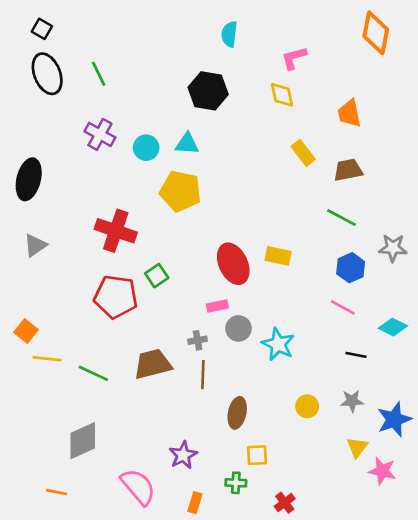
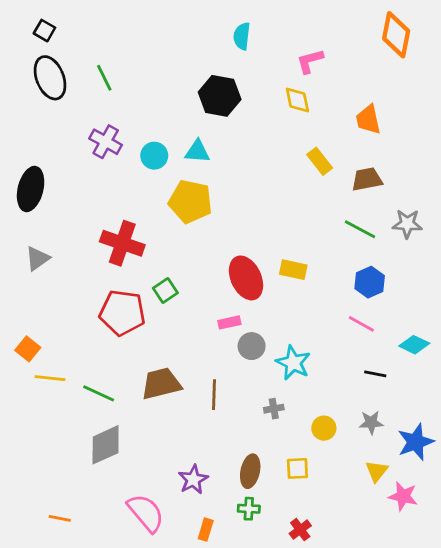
gray star: (393, 248) -> (407, 224), moved
gray cross: (198, 340) -> (274, 409), moved
brown ellipse: (237, 413) -> (250, 471), moved
gray diamond: (83, 441) -> (106, 445), moved
yellow square: (257, 455) -> (297, 468), moved

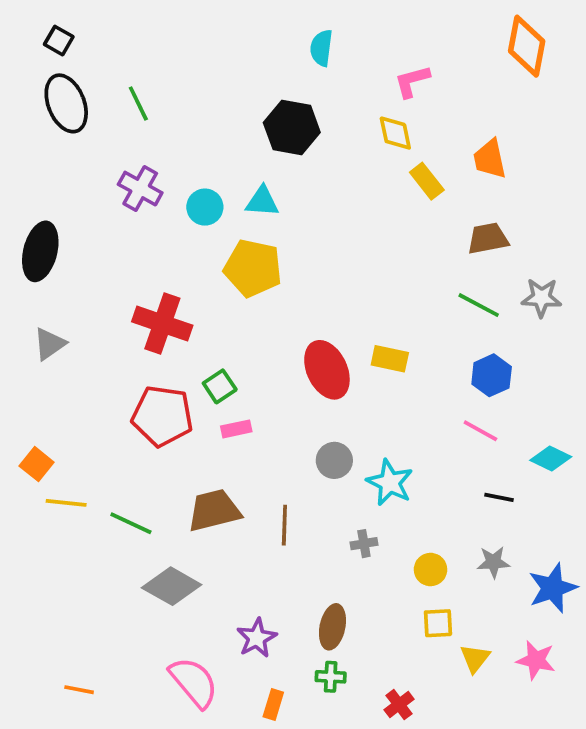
yellow rectangle: (320, 161) -> (427, 181), moved
pink rectangle: (229, 322) -> (236, 429), moved
gray diamond: (106, 445) -> (172, 586), moved, turned 54
yellow square: (297, 468) -> (438, 623), moved
yellow triangle: (377, 471) -> (475, 658), moved

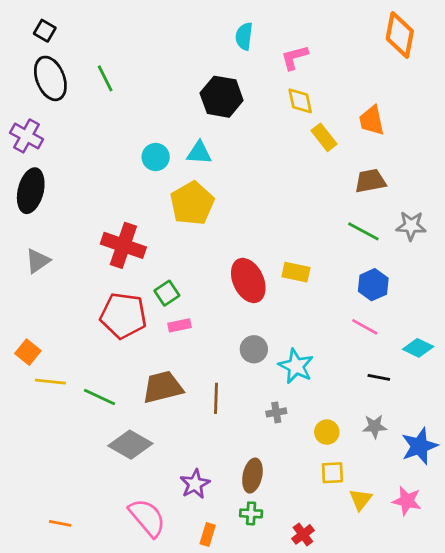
pink L-shape: (412, 81) -> (295, 57), moved
purple cross: (140, 189) -> (27, 136), moved
yellow pentagon: (253, 268) -> (192, 203), turned 30

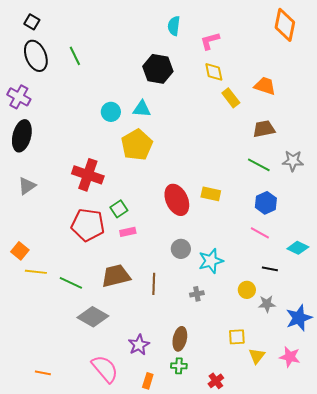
orange trapezoid: (372, 121) -> (265, 86), turned 120
cyan star: (296, 366) -> (211, 261), turned 30
yellow circle: (327, 432) -> (247, 290), moved

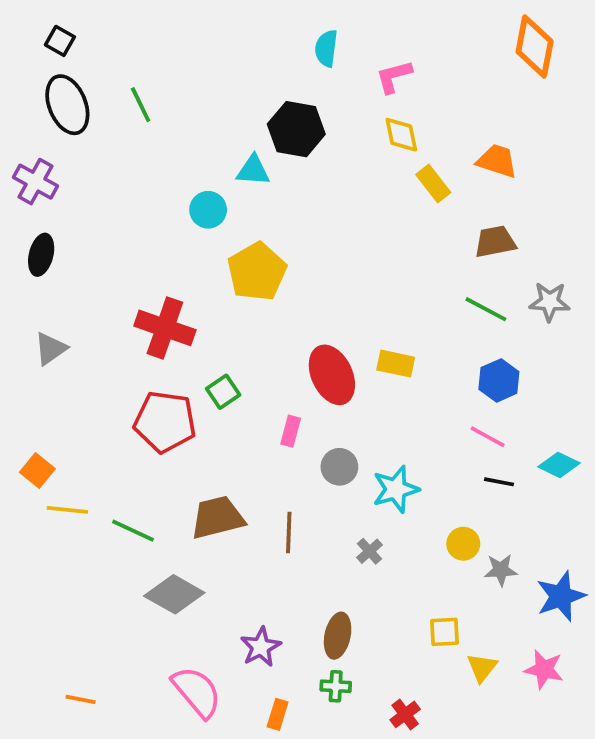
cyan triangle: (142, 109) -> (253, 170), moved
black ellipse: (22, 136) -> (41, 255), size x0.7
pink rectangle: (128, 232) -> (291, 431), moved, turned -63
black line: (270, 269) -> (499, 482), moved
gray cross: (197, 294) -> (369, 551), turned -32

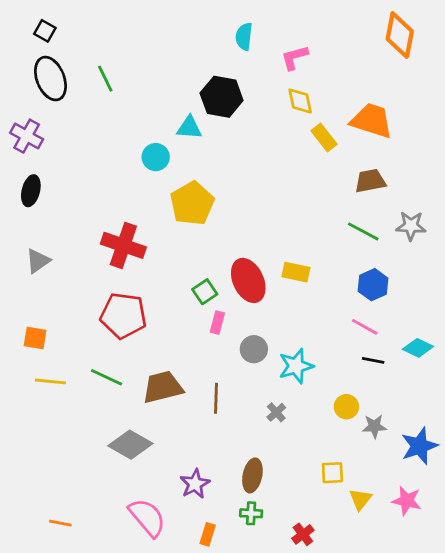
orange trapezoid: (497, 161) -> (372, 121), size x1.4
green square: (223, 392) -> (205, 292), moved
orange square: (37, 471) -> (35, 338), moved, turned -30
green line: (133, 531) -> (107, 377), moved

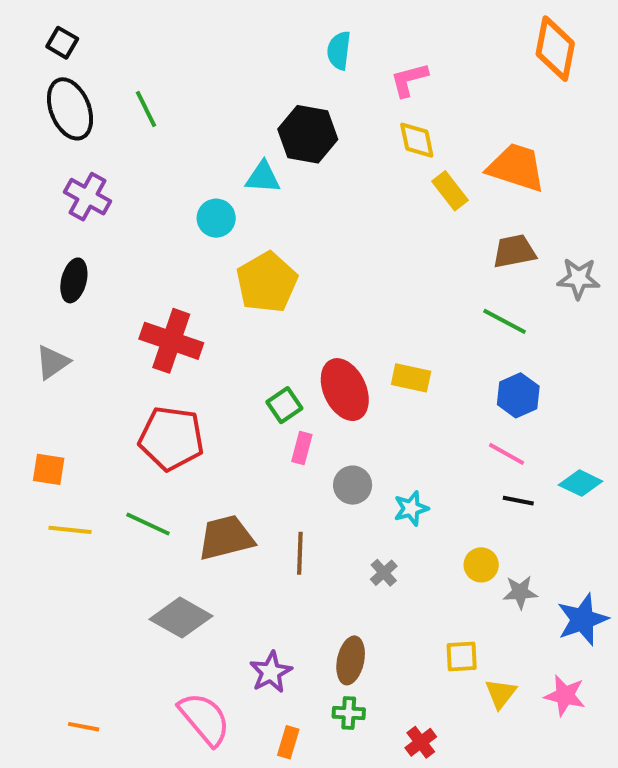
purple cross: (27, 136) -> (88, 197), moved
black ellipse: (31, 191) -> (74, 280), moved
gray star: (411, 226) -> (579, 278), moved
cyan star: (296, 366) -> (411, 508), size x0.7

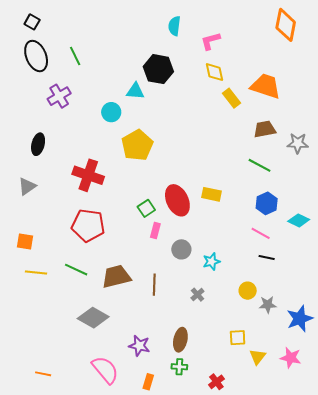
purple cross: (88, 197) -> (59, 96), moved, turned 30
cyan diamond: (581, 483) -> (299, 220), moved
purple star: (271, 672) -> (139, 346), turned -30

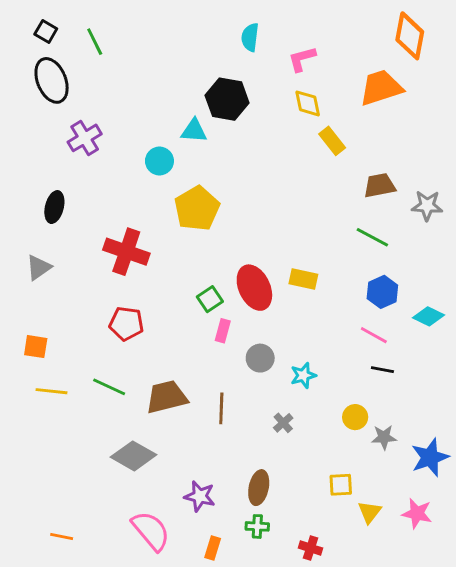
green line: (75, 56) -> (95, 42), moved
orange trapezoid: (266, 86) -> (381, 88), moved, turned -36
red pentagon: (88, 225) -> (126, 324), size x0.7
red cross: (216, 382) -> (311, 548), turned -35

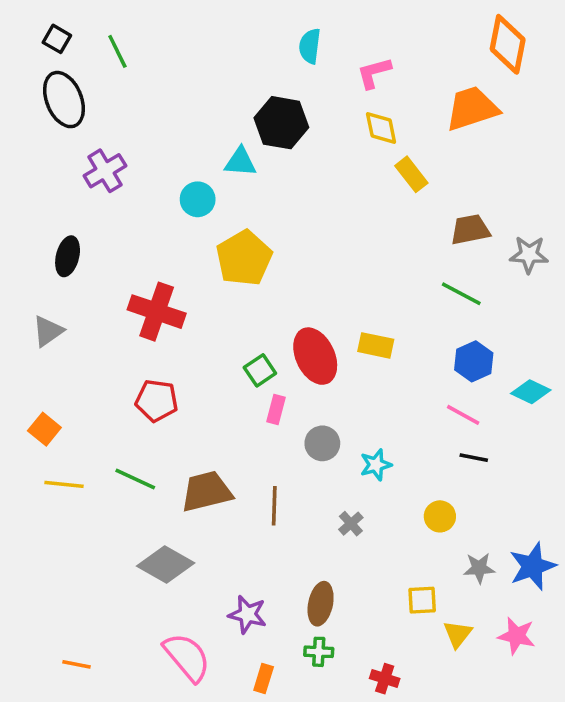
orange square: (36, 347) -> (44, 429), turned 30
gray star: (384, 437) -> (479, 568), moved

